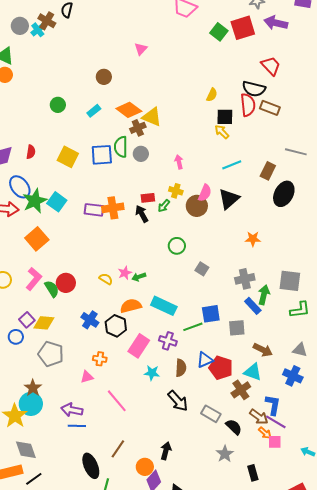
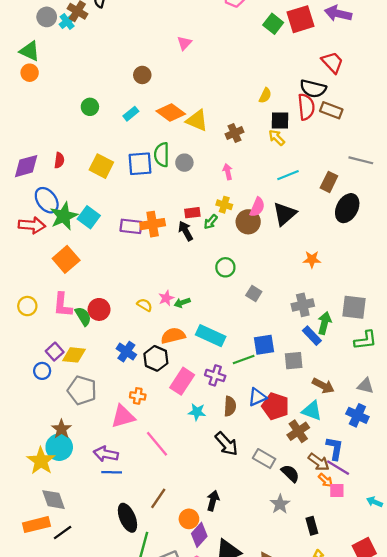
brown cross: (138, 128) -> (234, 133), moved
pink L-shape: (34, 279) -> (63, 305), turned 145
pink triangle: (87, 377) -> (123, 416), size x1.6

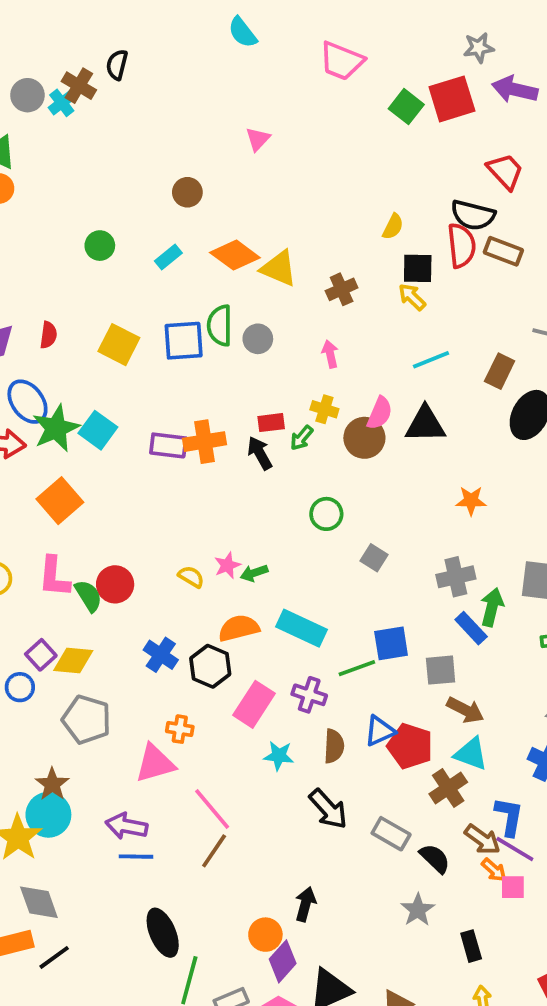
black triangle: (285, 214) -> (425, 424), turned 40
brown arrow: (323, 386) -> (465, 710), moved
brown line: (158, 498) -> (214, 851), moved

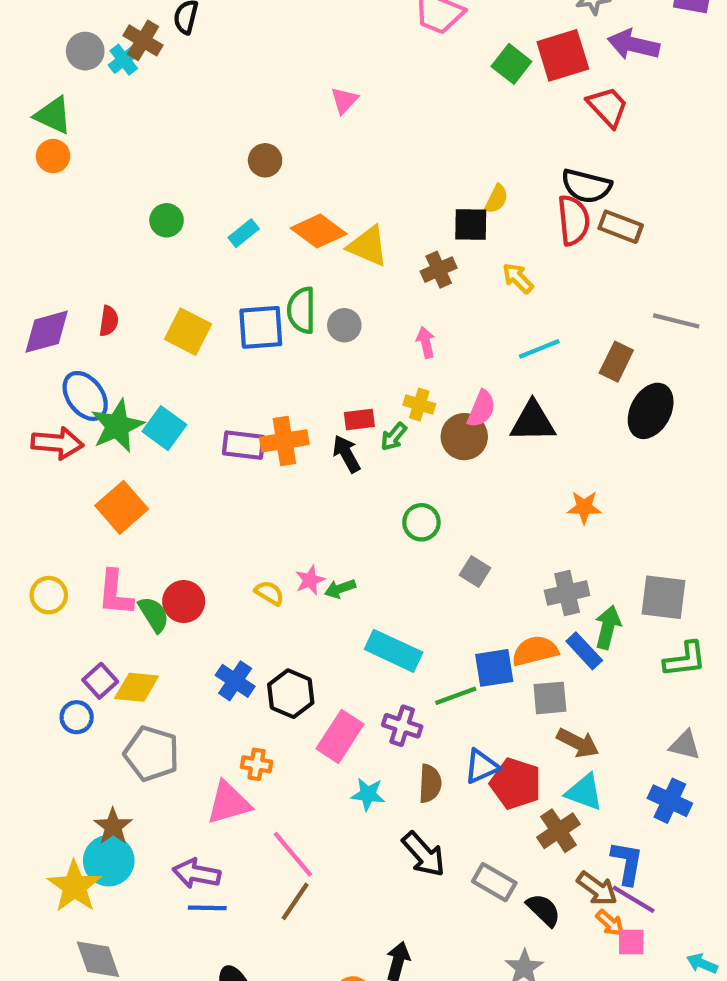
red trapezoid: (505, 171) -> (608, 107), moved
black square: (418, 268) -> (471, 225), moved
orange semicircle: (239, 628) -> (535, 651), moved

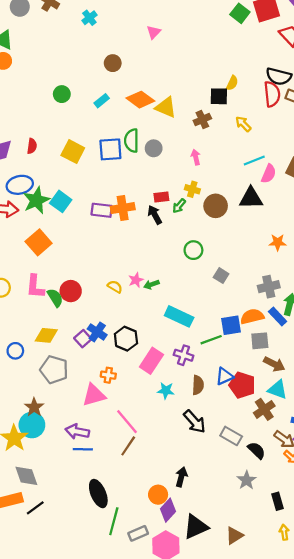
cyan cross: (124, 60) -> (89, 18), moved
blue ellipse: (85, 396) -> (20, 185), turned -65
pink semicircle: (481, 409) -> (269, 174), moved
purple square: (100, 681) -> (83, 339), moved

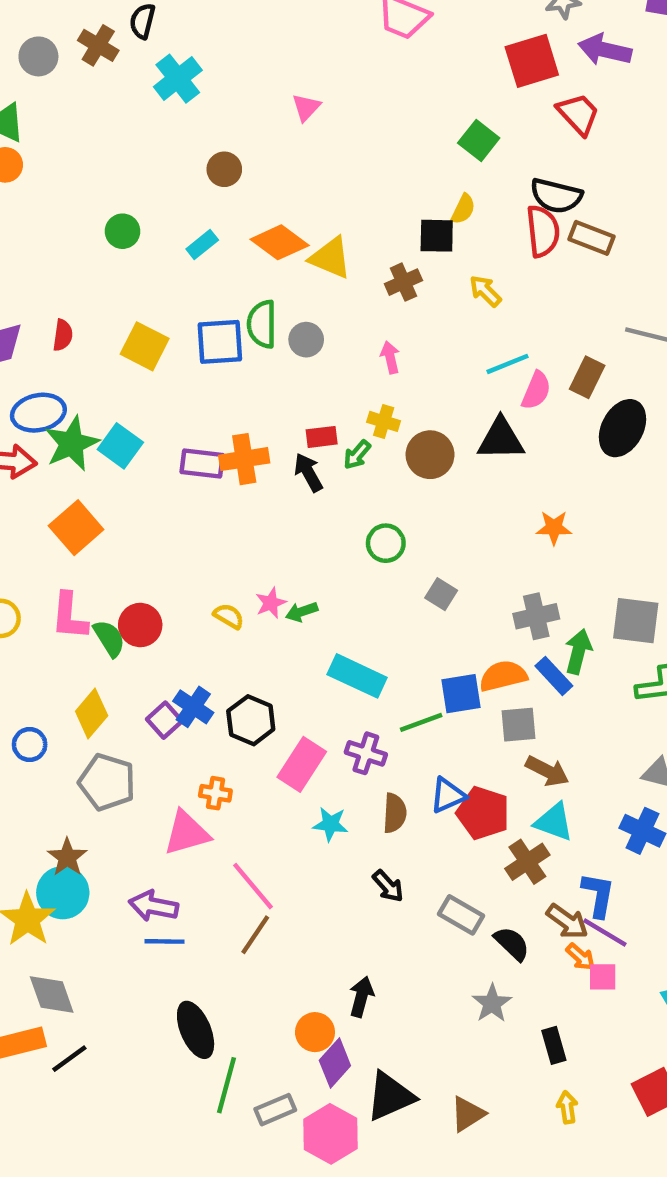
green square: (240, 13) -> (479, 141), moved
cyan cross: (89, 18) -> (178, 79), size x1.5
yellow diamond: (46, 335) -> (92, 714), turned -55
black arrow: (195, 422) -> (388, 886), size x0.7

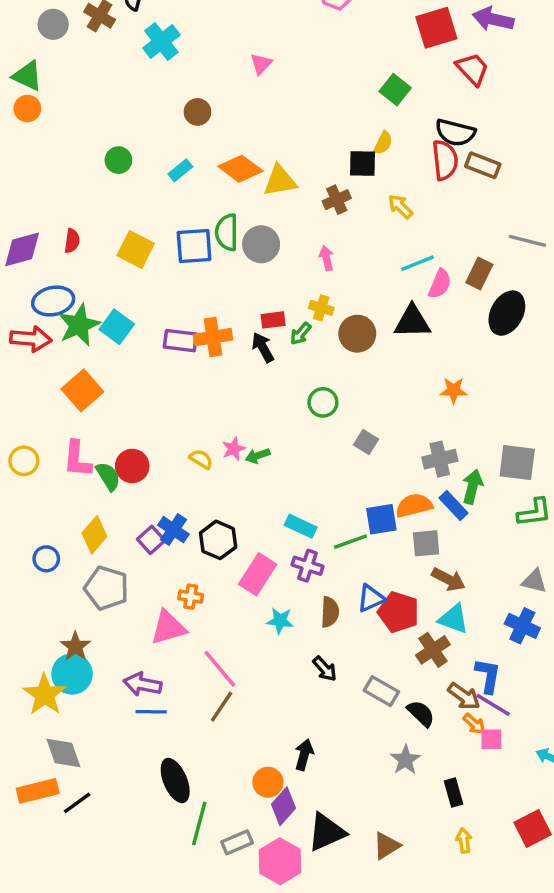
yellow triangle: (330, 258) -> (280, 181), turned -33
gray circle: (306, 340) -> (261, 244), size x1.4
cyan rectangle: (357, 676) -> (301, 526), moved, size x0.7

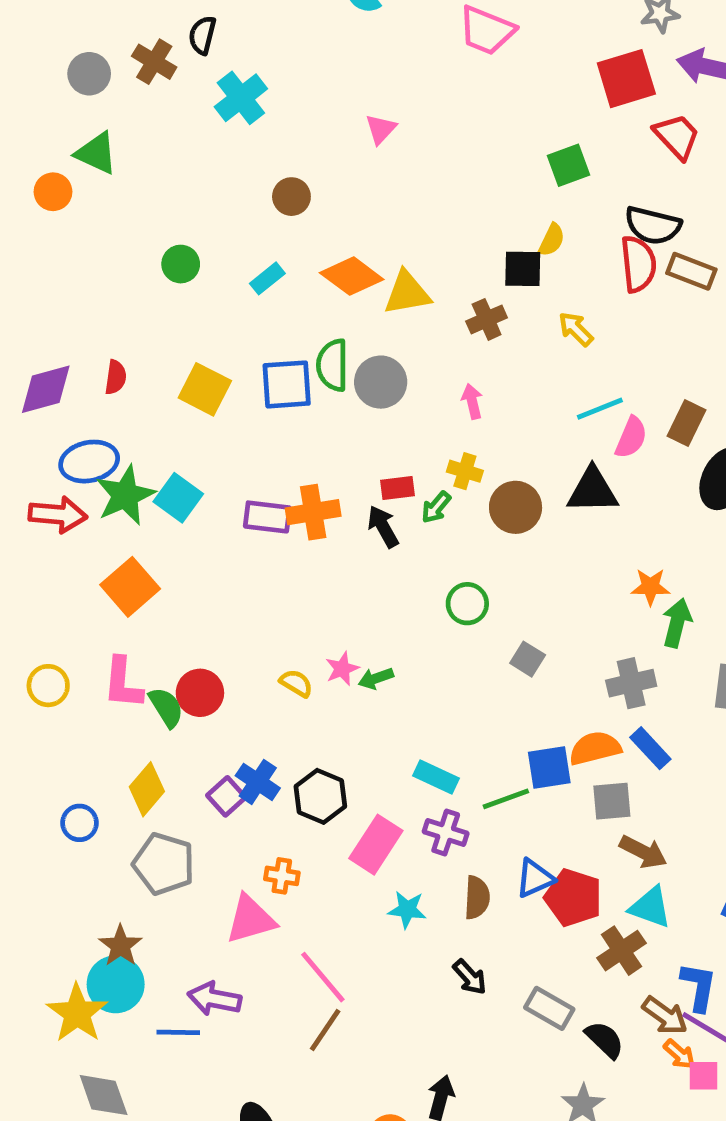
green triangle: (27, 76) -> (96, 153), moved
green square: (395, 90) -> (569, 165), turned 32
green arrow: (472, 487) -> (677, 623), moved
blue line: (151, 712) -> (178, 1032), moved

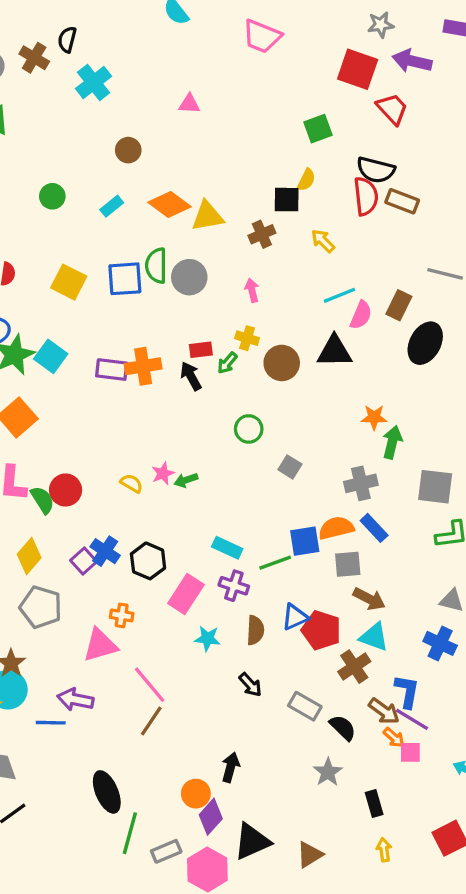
red square: (626, 79) -> (358, 69), turned 36
pink triangle: (381, 129) -> (189, 104), turned 50

